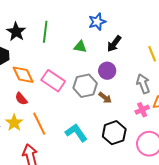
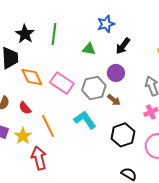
red semicircle: (21, 99) -> (25, 108), moved
yellow star: (14, 123) -> (23, 136), moved
cyan L-shape: (76, 133) -> (85, 120), moved

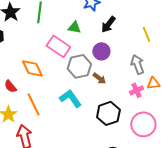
orange diamond: (32, 77) -> (32, 68), moved
pink rectangle: (62, 83) -> (58, 46), moved

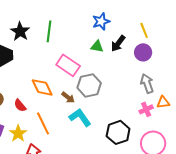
green triangle: (74, 27) -> (97, 46), moved
yellow line: (146, 34) -> (144, 30), moved
purple circle: (101, 51) -> (143, 52), moved
brown arrow: (99, 78) -> (68, 97), moved

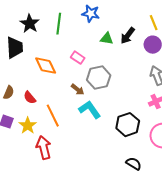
blue star: (101, 21) -> (91, 14), moved, turned 30
pink rectangle: (68, 65) -> (78, 58), size x0.6
orange diamond: (42, 87) -> (46, 66), moved

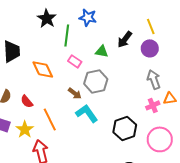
black star: (30, 24) -> (47, 18), moved
green line: (59, 24) -> (67, 35), moved
green triangle: (107, 39) -> (102, 51), moved

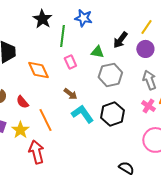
yellow line: (151, 26) -> (146, 27), turned 56
pink rectangle: (75, 61) -> (70, 62), turned 32
gray hexagon: (96, 81) -> (110, 75), moved
pink cross: (153, 105) -> (148, 106), turned -32
black hexagon: (125, 128) -> (112, 114), moved

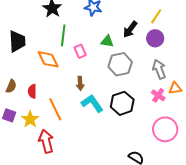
green line: (62, 36) -> (63, 35), moved
brown arrow: (70, 94) -> (80, 83), turned 48
red semicircle: (22, 102) -> (32, 91), turned 40

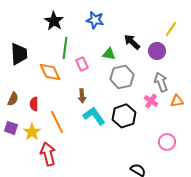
yellow line: (156, 16) -> (171, 29), moved
black arrow: (130, 29) -> (132, 42), turned 96
pink cross: (158, 95) -> (151, 101), moved
pink circle: (165, 129) -> (167, 142), size x0.7

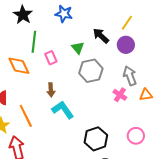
yellow line: (171, 29) -> (127, 23), moved
green triangle: (109, 54) -> (78, 48), turned 40
black hexagon: (124, 116) -> (96, 139), moved

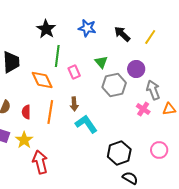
black arrow: (101, 36) -> (122, 34), moved
purple circle: (126, 45) -> (136, 69), moved
orange line: (26, 116) -> (50, 112), moved, turned 35

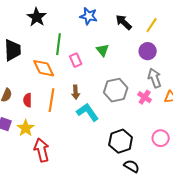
black star: (46, 29) -> (37, 17), moved
purple circle: (136, 69) -> (148, 51), moved
gray hexagon: (114, 85) -> (116, 90), moved

